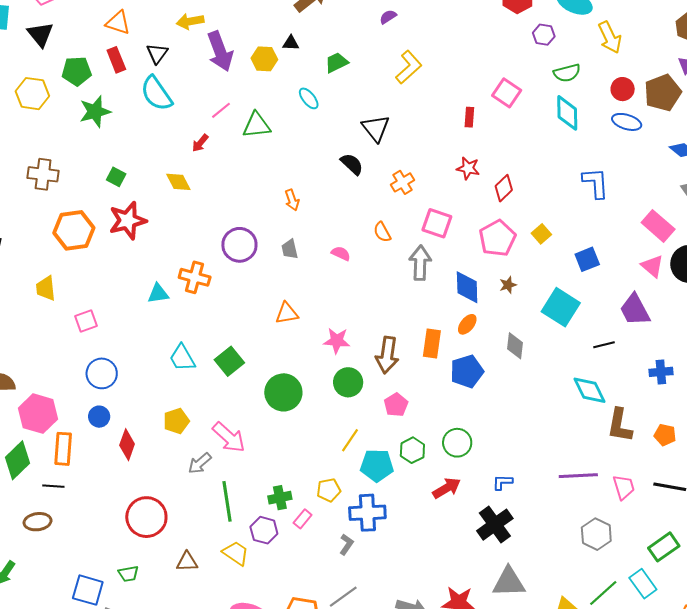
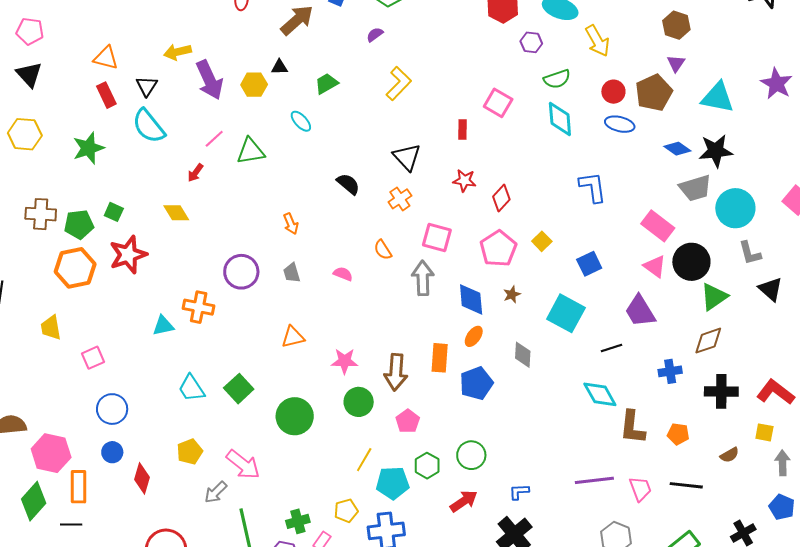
green pentagon: (77, 71) -> (79, 224), moved
black triangle: (376, 128) -> (407, 157), moved

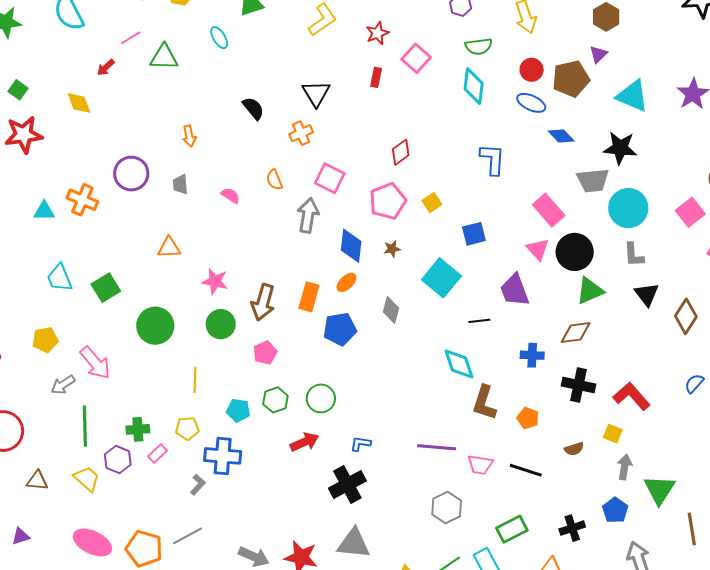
blue diamond: (677, 149) -> (561, 136), moved
red star: (464, 181) -> (377, 33), moved, turned 30
yellow line: (364, 460) -> (195, 380), moved, turned -40
cyan pentagon: (393, 483) -> (238, 410), size x0.7
pink trapezoid: (640, 489) -> (480, 465), turned 108

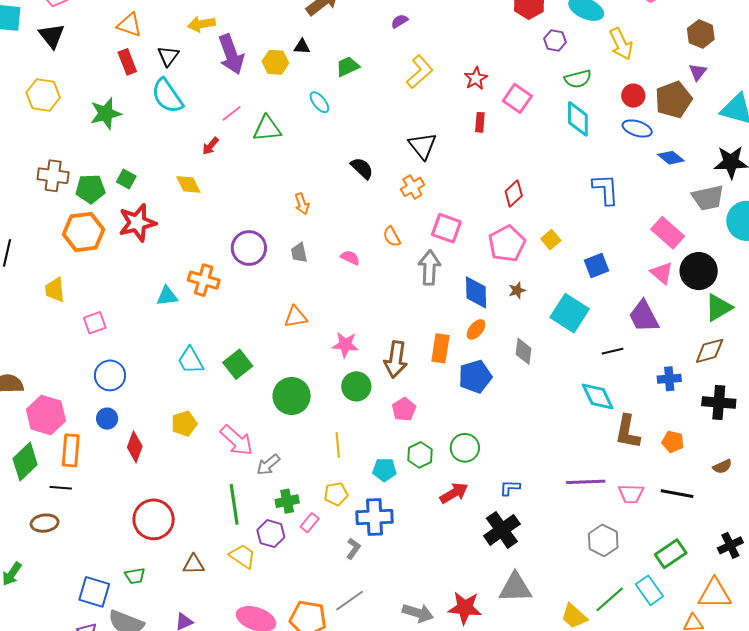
gray arrow: (63, 385) -> (268, 465), moved

